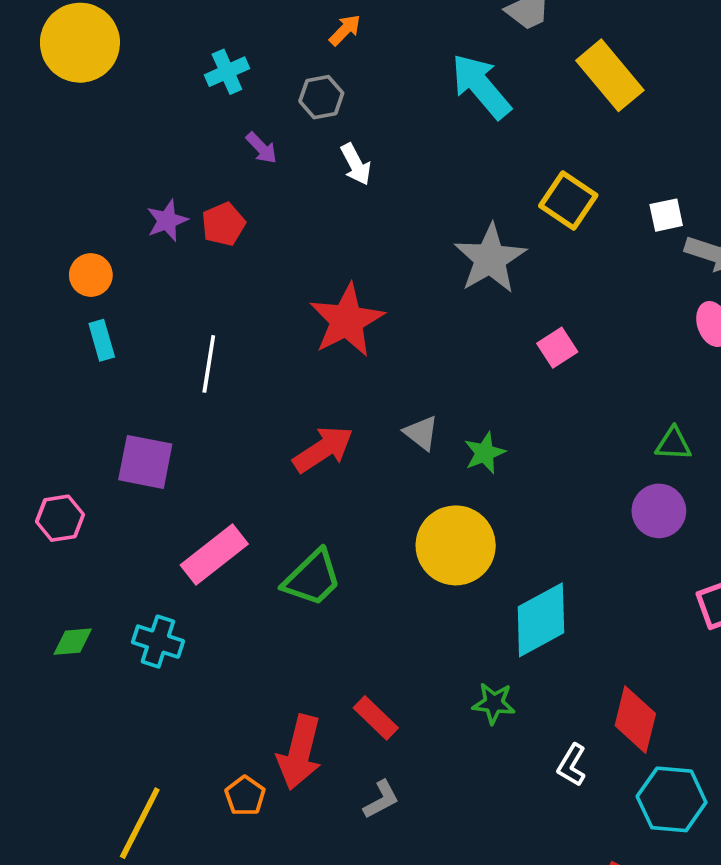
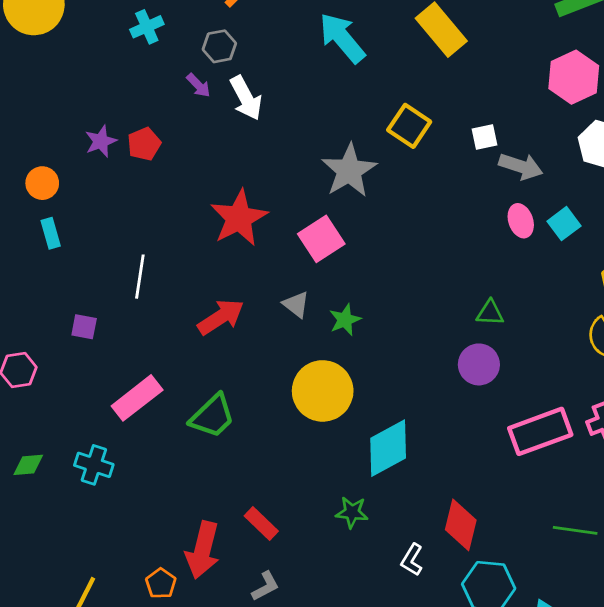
purple arrow: (261, 148) -> (198, 85), moved
white arrow: (356, 164) -> (246, 98), size x1.4
pink square: (557, 348) -> (321, 239), moved, size x1.5
white line: (209, 364) -> (140, 277), moved
purple square: (145, 462) -> (84, 327), size x0.6

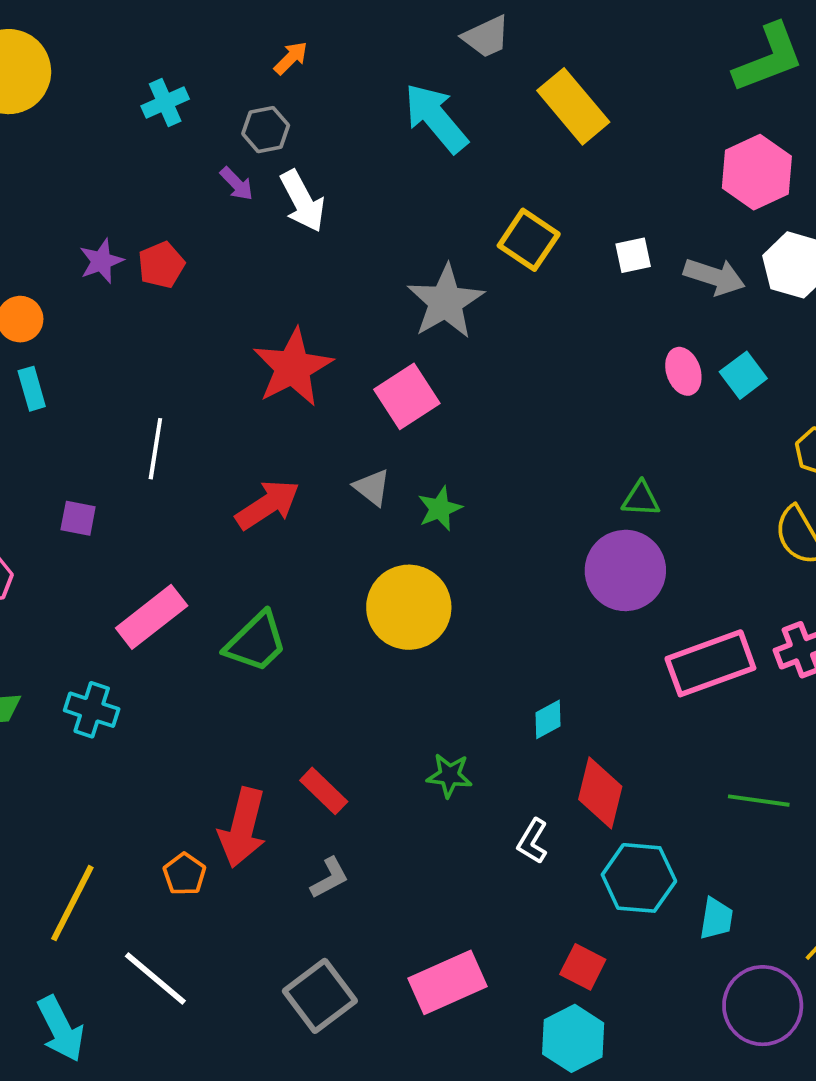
gray arrow: (521, 166) -> (714, 277), moved
purple circle: (479, 364) -> (625, 570), size x1.4
cyan diamond: (388, 448) -> (548, 719), moved, size x0.5

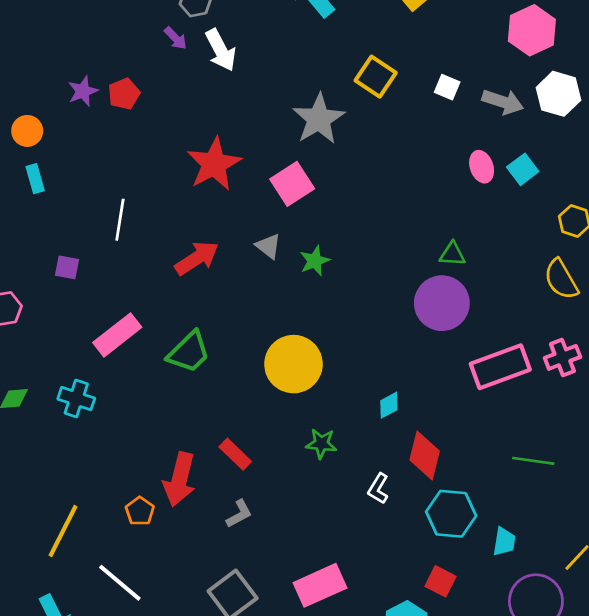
white square: (633, 255) -> (447, 87), turned 35
yellow circle: (409, 607) -> (293, 364), moved
red square: (583, 967) -> (441, 581), moved

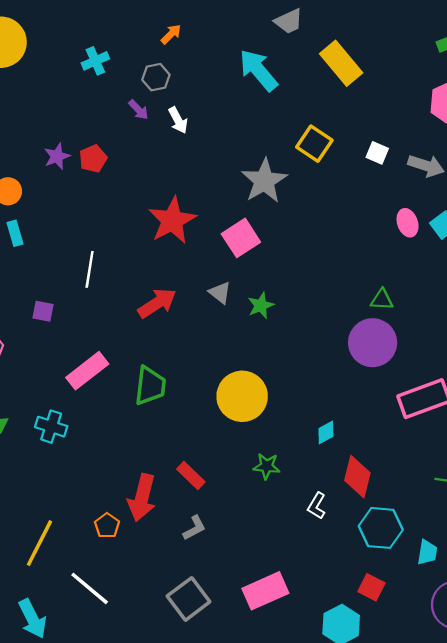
white arrow: (221, 50) -> (178, 120), size x0.7
green trapezoid: (189, 352) -> (150, 386), turned -39

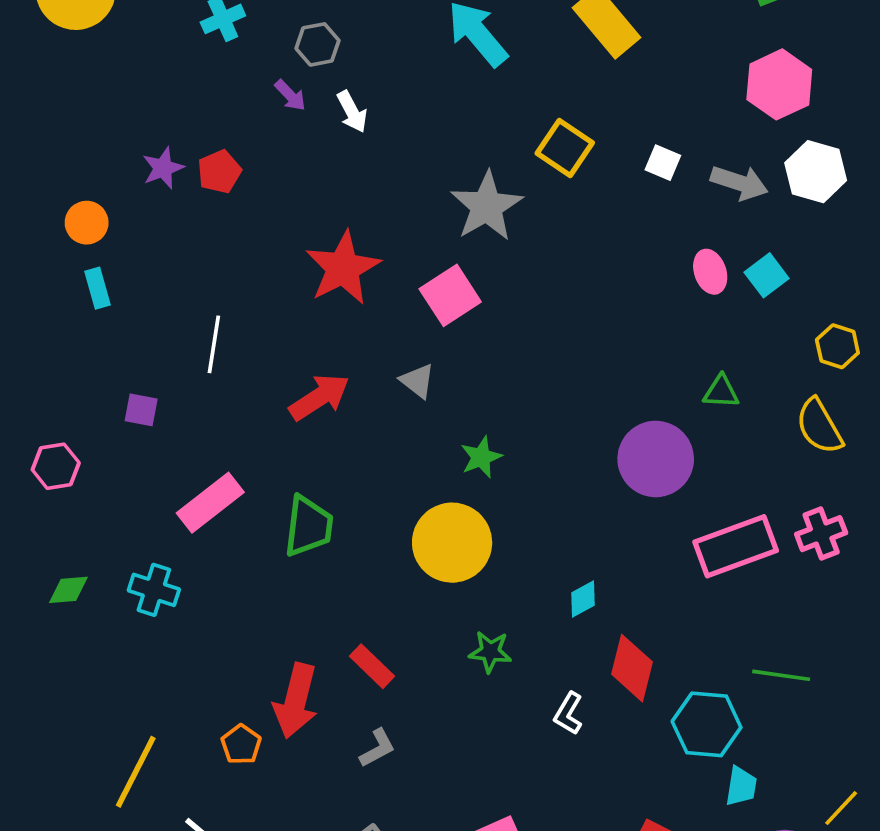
green triangle: (382, 300) -> (721, 392), moved
green star: (261, 305) -> (481, 457), moved
cyan hexagon: (381, 528) -> (707, 724), moved

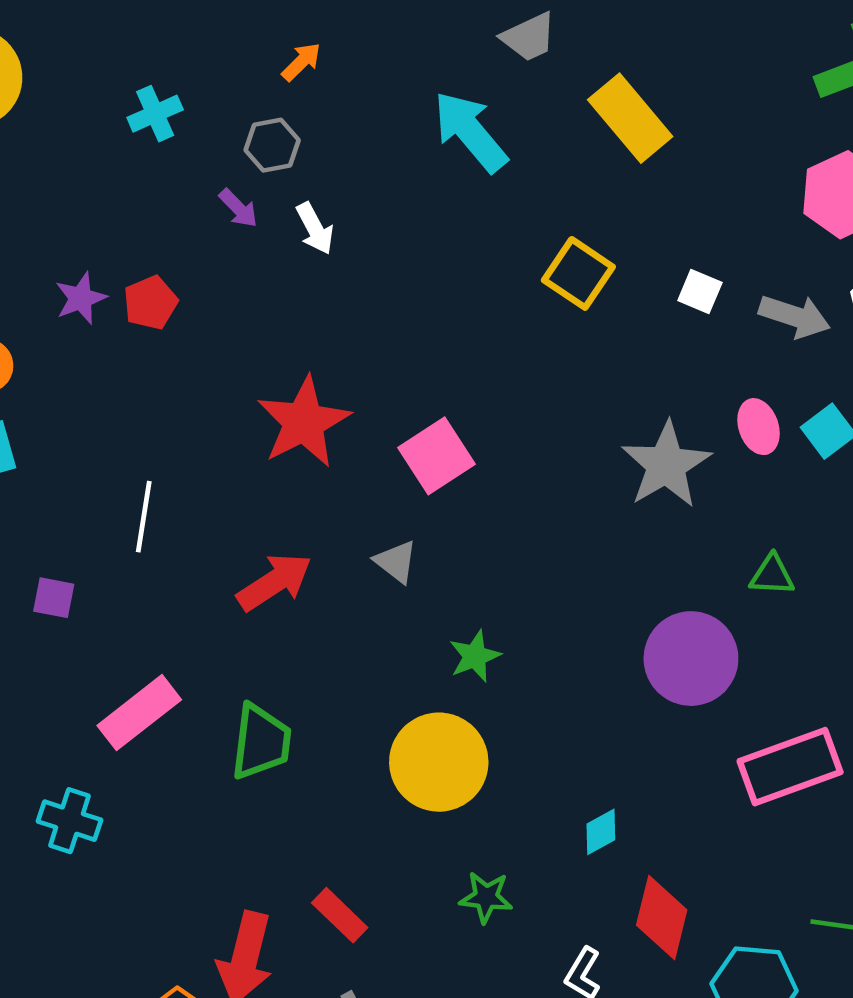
gray star: (487, 206) -> (666, 465), moved

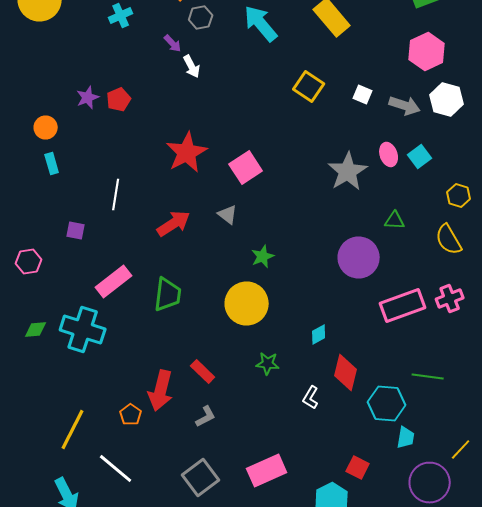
gray hexagon: (272, 145) -> (201, 18), moved
purple arrow: (238, 208) -> (173, 44), moved
cyan cross: (69, 821) -> (83, 330), size x1.6

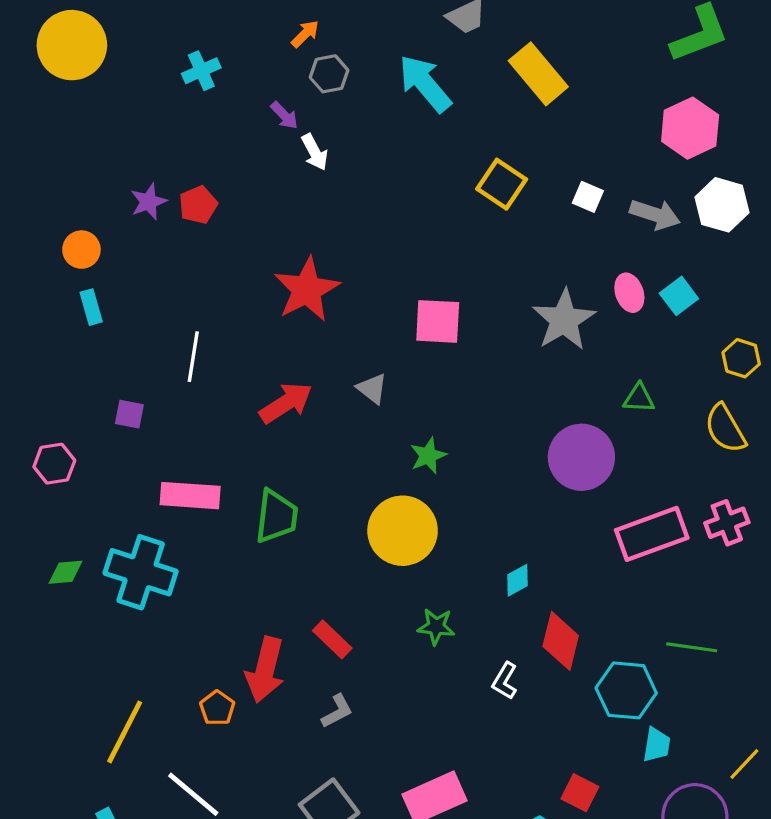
pink square: (246, 168) -> (438, 321), moved, turned 36
pink rectangle: (114, 282) -> (190, 496), turned 42

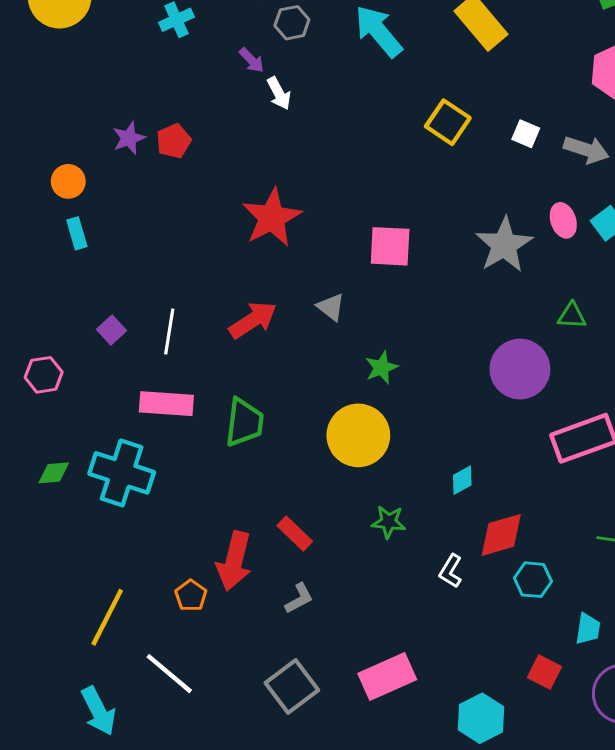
white line: (193, 357) -> (169, 331), moved
purple square: (129, 414) -> (112, 330), turned 36
red diamond: (561, 641) -> (501, 535), turned 60
cyan hexagon: (626, 690) -> (533, 580), moved, size x0.7
red square: (580, 793) -> (544, 672), moved

